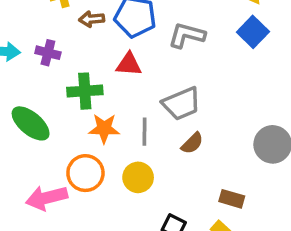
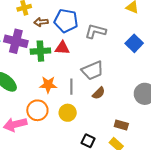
blue square: (253, 32) -> (134, 43), moved
purple cross: (48, 53) -> (16, 41), size x1.6
green cross: (85, 91) -> (40, 51), moved

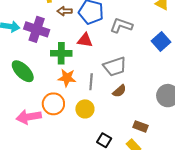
green cross: (40, 51) -> (61, 53), moved

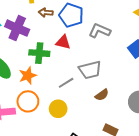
orange star: (67, 78) -> (28, 76), moved, turned -30
gray line: (91, 82) -> (66, 83), turned 49
brown semicircle: (119, 91) -> (102, 95), moved

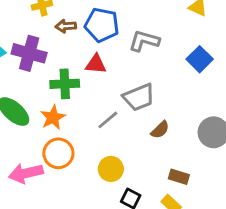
yellow circle: (58, 109) -> (111, 169), moved

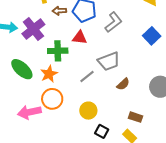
gray L-shape: (144, 41) -> (113, 22), turned 125
purple cross: (29, 53) -> (33, 29), turned 35

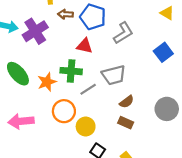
green cross: (58, 51) -> (71, 71), moved
orange circle: (52, 99) -> (64, 111), moved
brown rectangle: (135, 117) -> (126, 123), moved

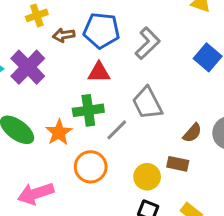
gray trapezoid: (114, 75) -> (147, 103), turned 90
brown semicircle: (127, 102) -> (192, 133), moved
yellow circle: (86, 126) -> (147, 177), moved

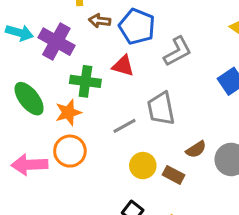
purple cross: (28, 67) -> (56, 42), turned -32
green cross: (88, 110) -> (85, 81), moved
orange circle: (91, 167) -> (70, 151), moved
yellow circle: (147, 177) -> (143, 166), moved

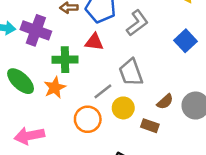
orange circle: (70, 151) -> (88, 119), moved
yellow circle: (143, 166) -> (123, 108), moved

